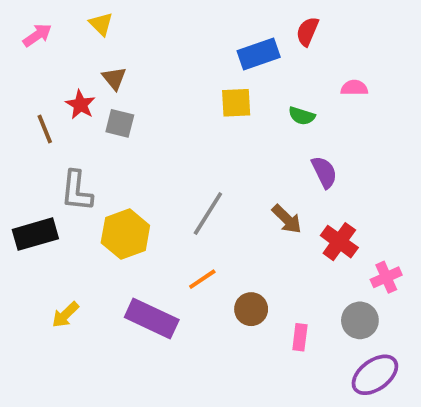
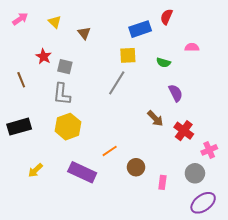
yellow triangle: (101, 24) -> (55, 22), moved
brown triangle: (114, 78) -> (84, 33), moved
brown line: (45, 129) -> (21, 80), moved
gray L-shape: (77, 191) -> (62, 94), moved
gray line: (208, 213) -> (117, 83), moved

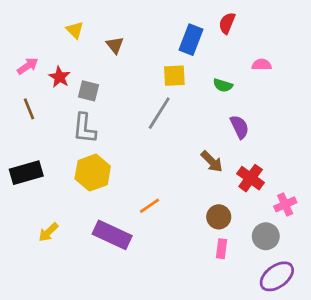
pink arrow: (20, 19) -> (28, 66), moved
blue rectangle: (140, 29) -> (191, 40), turned -50
brown circle: (136, 167) -> (219, 217), moved

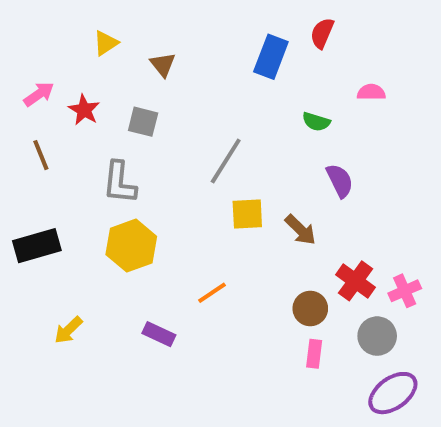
yellow triangle: (75, 30) -> (106, 43), turned 42
yellow square: (174, 76) -> (247, 214), moved
gray square: (89, 91) -> (143, 122), moved
red cross: (251, 178) -> (356, 281), moved
purple rectangle: (112, 235) -> (159, 334), size x0.6

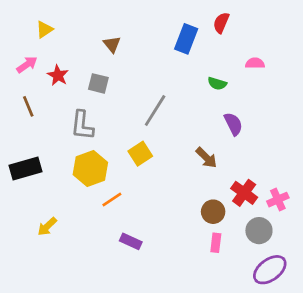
yellow triangle: (106, 43) -> (44, 29), moved
yellow square: (247, 214) -> (140, 154), moved, turned -30
orange line: (212, 293) -> (112, 200), moved
purple rectangle: (159, 334) -> (131, 241), moved

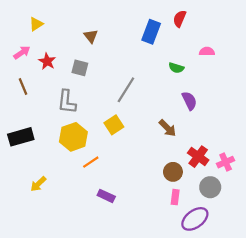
purple ellipse: (270, 270) -> (195, 219), moved

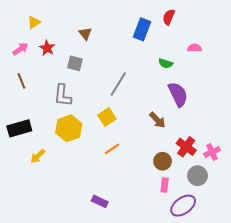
red star: (47, 61) -> (47, 48), moved
purple semicircle: (189, 101) -> (178, 94), size x1.4
orange line: (91, 162) -> (112, 149), moved
yellow arrow: (38, 184) -> (38, 156), moved
purple rectangle: (106, 196) -> (100, 201), moved

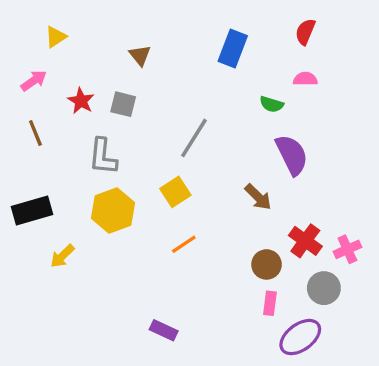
red semicircle: (169, 17) -> (305, 32), moved
red star: (47, 48) -> (81, 101), moved
pink semicircle: (194, 48) -> (305, 79), moved

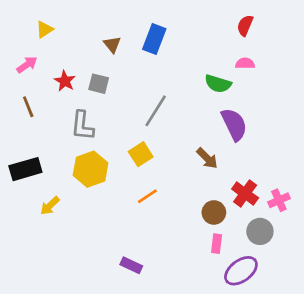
blue rectangle: (233, 49) -> (154, 39), moved
green semicircle: (272, 104) -> (218, 84), size x1.4

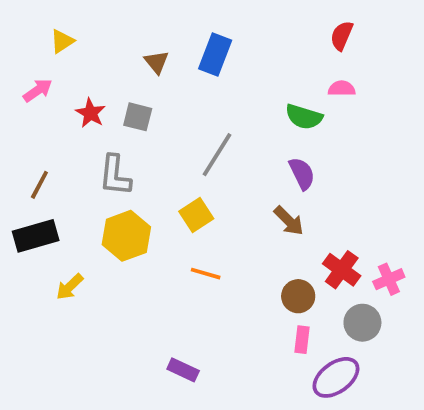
brown line: (28, 107) -> (39, 185), moved, turned 50
purple semicircle: (234, 124) -> (302, 173), moved, size x0.7
orange line: (147, 196) -> (206, 274), turned 50

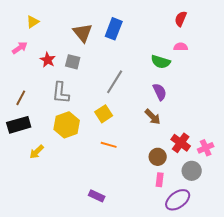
brown triangle: (157, 62) -> (83, 33), size x1.5

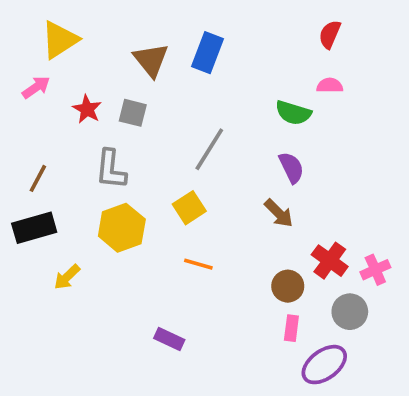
yellow triangle: (33, 22) -> (60, 40), size x1.6
purple rectangle: (97, 196) -> (169, 339), moved

